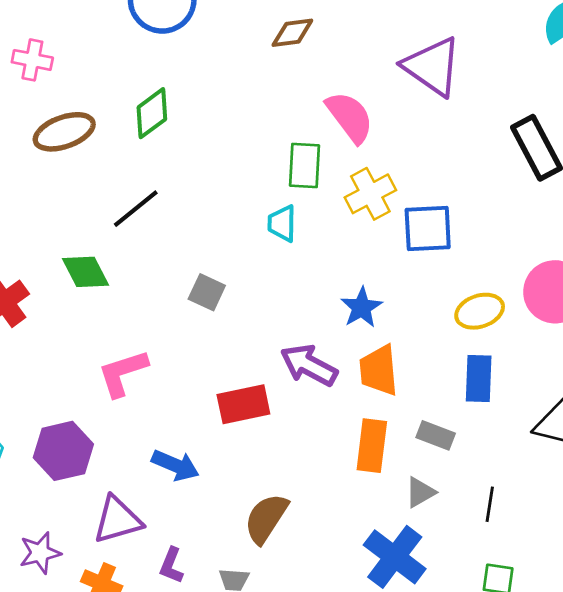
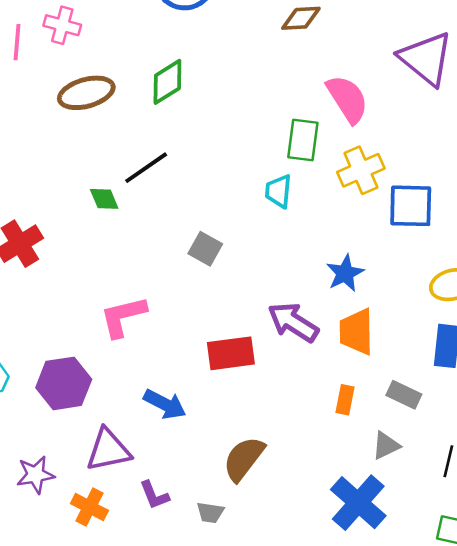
green diamond: (86, 272) -> (104, 199), moved, size x0.7
orange rectangle: (372, 446) -> (345, 400), size x0.6
purple L-shape: (171, 565) -> (154, 495), turned -48

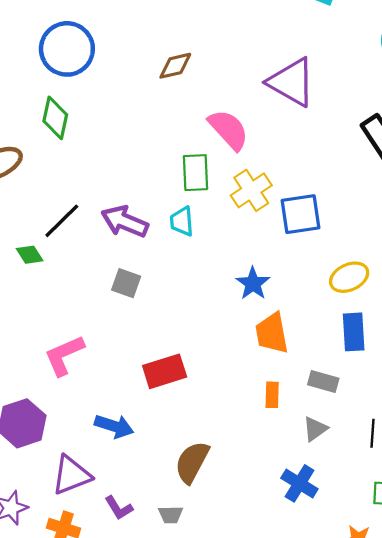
green diamond: (167, 82) -> (55, 118), moved, turned -36
purple arrow: (293, 322) -> (125, 222), moved
blue cross: (358, 503) -> (299, 483), size x0.7

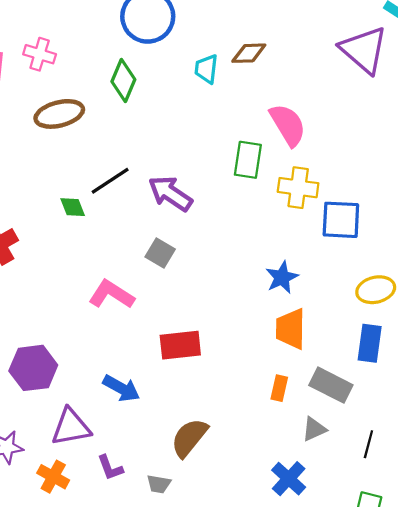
purple triangle: (292, 82) -> (364, 50), moved
yellow cross: (251, 190) -> (298, 188), turned 30
cyan trapezoid: (182, 221) -> (206, 69), moved
pink L-shape: (64, 355) -> (111, 294), moved, turned 45
gray rectangle: (323, 381) -> (331, 385), size x1.4

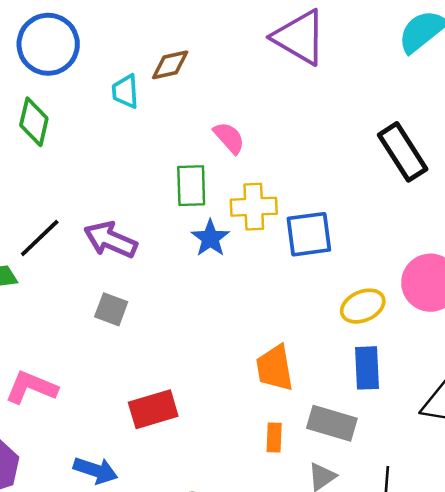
pink semicircle: (288, 125) -> (229, 138), size x0.7
blue star: (282, 277) -> (210, 238), moved
pink L-shape: (111, 294) -> (31, 387), moved

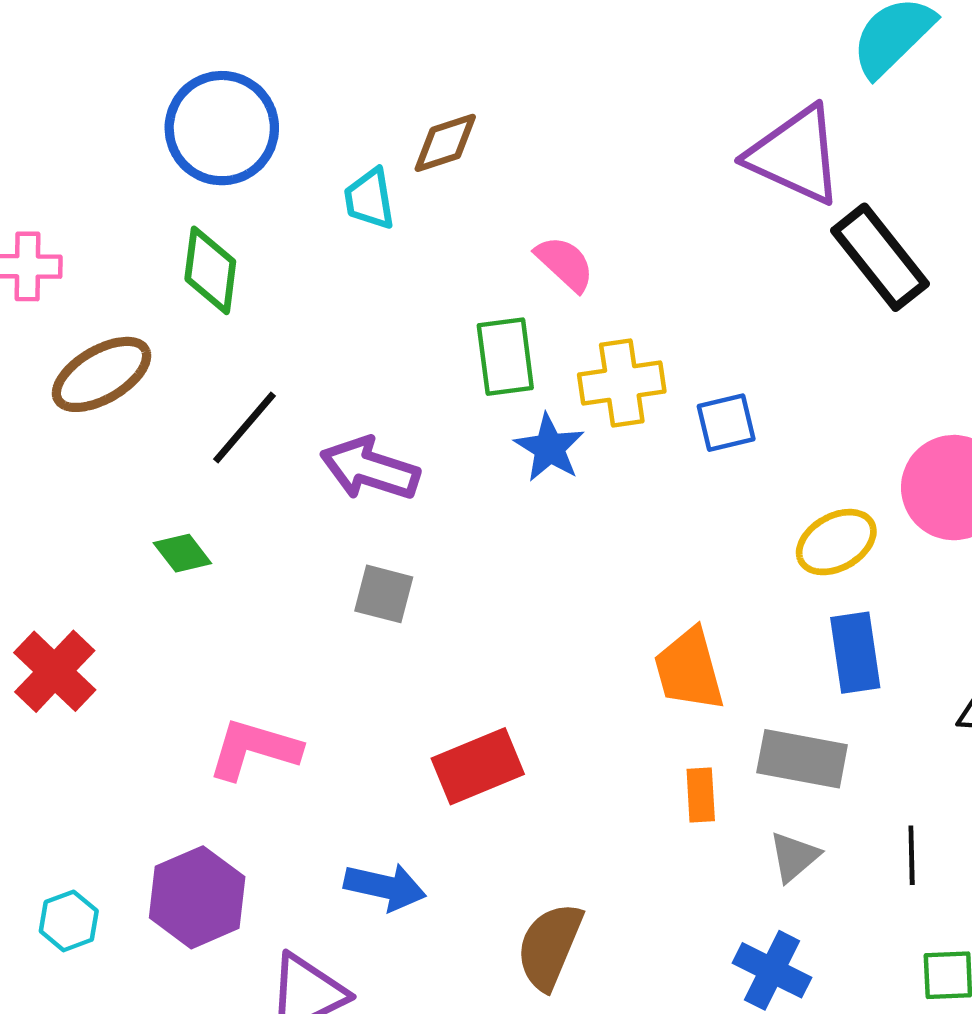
purple triangle: (300, 37) -> (795, 155), moved
blue square: (309, 234) -> (726, 423), size x0.7
black line: (40, 238) -> (245, 427), moved

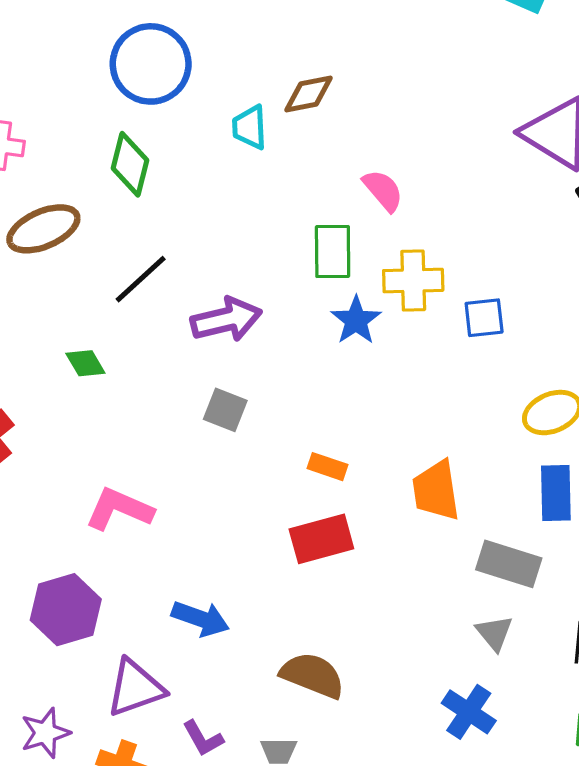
purple arrow: (370, 469) -> (226, 320), turned 142
red rectangle: (478, 766) -> (321, 539), moved
orange rectangle: (701, 795) -> (327, 467), moved, turned -75
gray triangle: (794, 857) -> (494, 633), turned -36
brown semicircle: (550, 946) -> (313, 675), turned 82

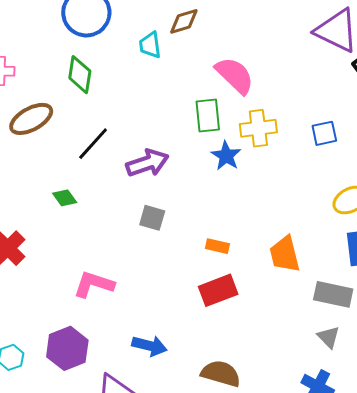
pink semicircle: (383, 190) -> (235, 75), size x1.5
blue square: (484, 318) -> (324, 133), moved

